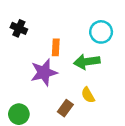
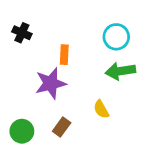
green arrow: (87, 62) -> (120, 71), moved
brown rectangle: (65, 108) -> (62, 127), moved

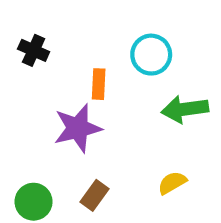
cyan circle: (116, 37) -> (151, 55), moved
yellow semicircle: (101, 109) -> (172, 183), moved, turned 90

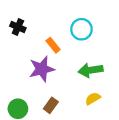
orange rectangle: (99, 84) -> (53, 45), turned -42
green arrow: (185, 109) -> (91, 70), moved

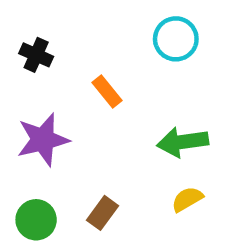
cyan circle: (81, 29) -> (176, 39), moved
purple star: (42, 69) -> (43, 140), moved

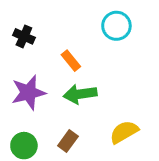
green arrow: (183, 142) -> (80, 94), moved
yellow semicircle: (187, 199) -> (124, 132), size x1.4

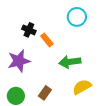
black cross: (24, 36) -> (29, 30), moved
green arrow: (80, 94) -> (70, 62), moved

